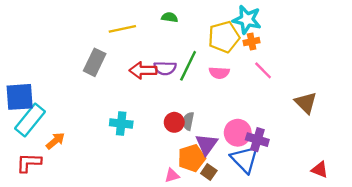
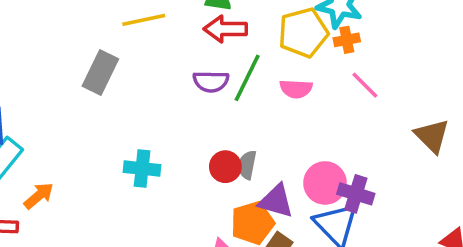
red arrow: (143, 70) -> (225, 29), moved
purple triangle: (207, 144) -> (276, 201), turned -50

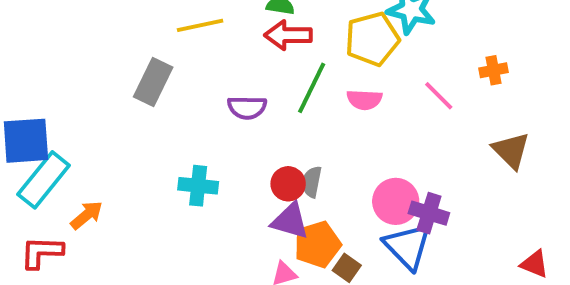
orange cross: (347, 40) -> (494, 70), moved
purple semicircle: (211, 82) -> (247, 107), moved
purple triangle: (276, 201) -> (290, 221), moved

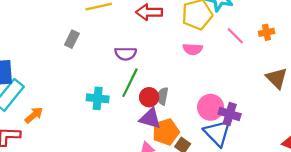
gray rectangle: (153, 82) -> (72, 39), size x0.7
green line: (312, 88) -> (130, 83), moved
pink line: (439, 96) -> (235, 36), moved

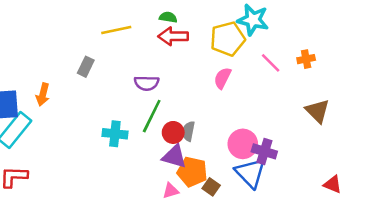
pink semicircle: (193, 49) -> (223, 78), turned 114
orange arrow: (34, 115) -> (43, 95), moved, turned 144
orange pentagon: (166, 132) -> (192, 172), turned 30

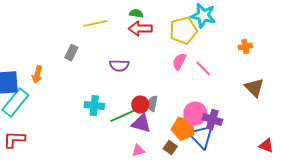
pink line: (271, 63) -> (203, 69), moved
green line: (152, 116) -> (123, 116), moved, turned 40
orange pentagon: (192, 172) -> (183, 129), moved

